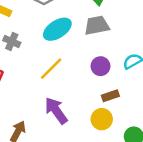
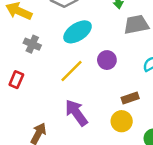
gray trapezoid: (97, 26) -> (136, 25), moved
purple circle: (100, 66) -> (107, 60), moved

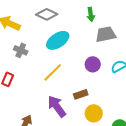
purple circle: (107, 60) -> (93, 64), moved
brown rectangle: (130, 98) -> (81, 94), moved

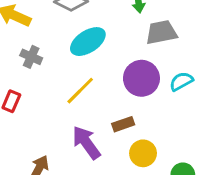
purple circle: (93, 64) -> (141, 78), size x1.5

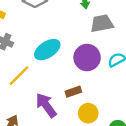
cyan ellipse: (88, 42) -> (47, 50), moved
yellow line: (80, 91) -> (19, 76), moved

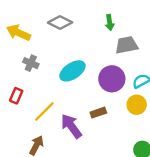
yellow line: (19, 76) -> (44, 111), moved
yellow circle: (88, 113) -> (137, 105), moved

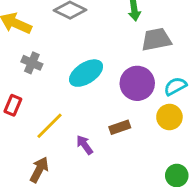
purple arrow: (71, 126) -> (85, 145), size x0.6

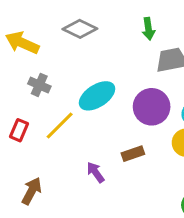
yellow line: (49, 126) -> (60, 125), moved
brown arrow: (39, 170) -> (32, 191), moved

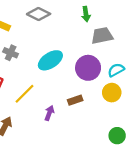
yellow line: (60, 125) -> (25, 94), moved
purple arrow: (95, 172) -> (49, 113), turned 56

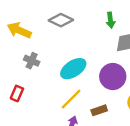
yellow line: (25, 94) -> (71, 99), moved

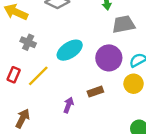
yellow line: (71, 99) -> (38, 76), moved

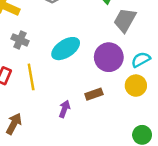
gray trapezoid: (123, 24) -> (125, 20), turned -50
yellow line: (38, 76) -> (31, 77), turned -55

